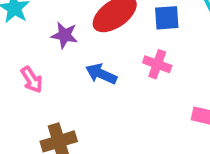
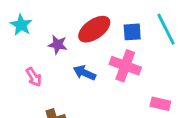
pink cross: (157, 64) -> (125, 66), size x1.5

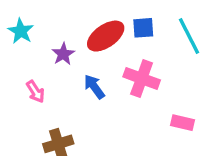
blue square: (132, 32) -> (143, 28), moved
purple star: (58, 45) -> (63, 54), turned 30
blue arrow: (84, 73) -> (94, 87), turned 30

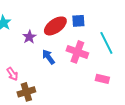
cyan line: (189, 36) -> (106, 43), moved
pink arrow: (35, 92) -> (12, 74), moved

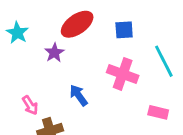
red ellipse: (55, 26) -> (77, 24), moved
blue arrow: (48, 57) -> (79, 95), moved

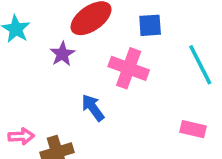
pink cross: (123, 74) -> (129, 68), moved
pink arrow: (30, 105) -> (21, 136), moved, turned -60

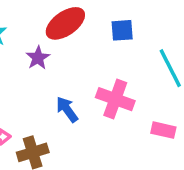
pink cross: (129, 68) -> (115, 99), moved

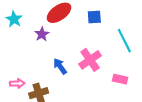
pink cross: (115, 99) -> (90, 60), turned 35

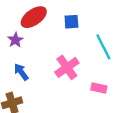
blue arrow: (60, 66) -> (21, 72), moved

